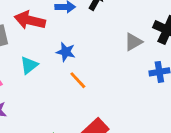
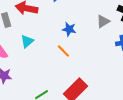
blue star: (66, 52) -> (69, 29), moved

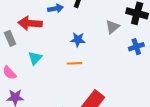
orange line: (63, 51) -> (75, 63), turned -40

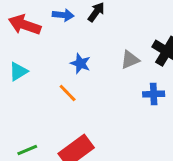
orange line: (75, 63) -> (68, 93), turned 32

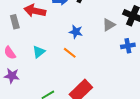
cyan triangle: (18, 72) -> (39, 52), moved

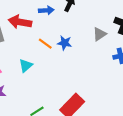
orange line: (70, 53) -> (45, 44), moved

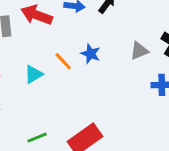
orange line: (45, 44) -> (63, 61), moved

